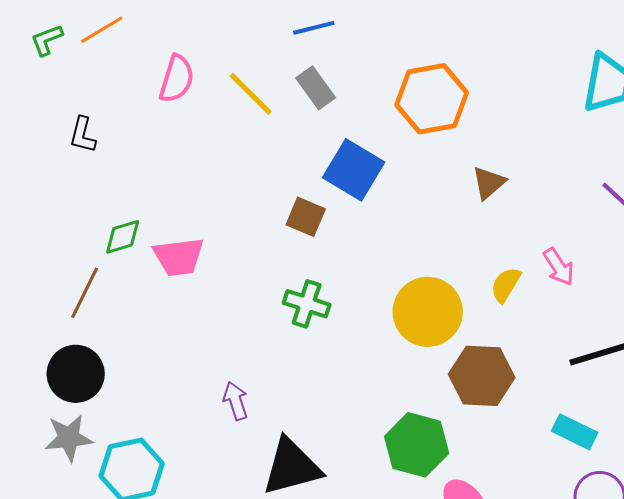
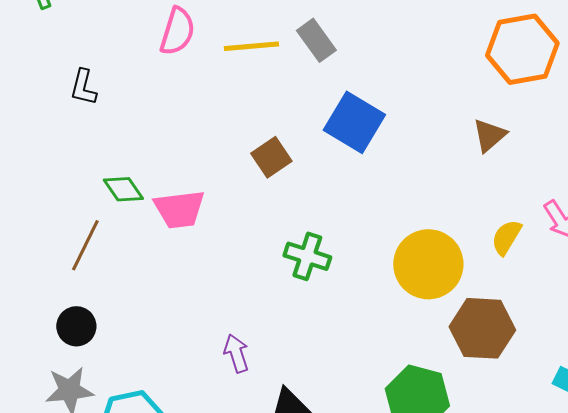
yellow line: (251, 94) -> (251, 46), turned -50
orange hexagon: (432, 99) -> (522, 49), moved
brown square: (306, 217) -> (271, 157), moved, turned 33
green diamond: (123, 237) -> (123, 189), turned 72
black circle: (76, 374) -> (76, 326), size x0.7

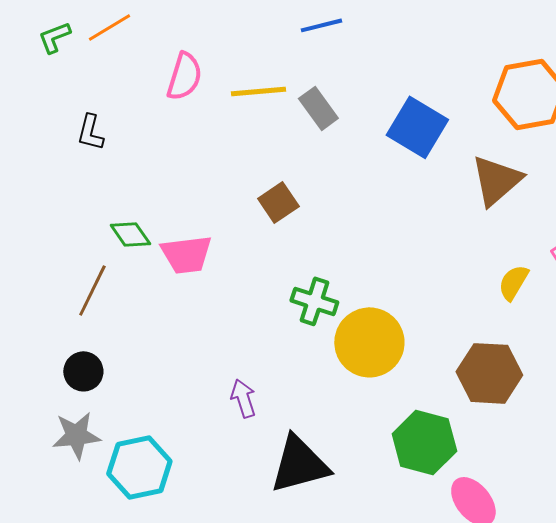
gray rectangle: (316, 40) -> (318, 108), moved
blue square: (354, 122) -> (417, 127), moved
brown triangle: (489, 135) -> (496, 180), size x1.5
yellow circle: (428, 264) -> (369, 342), moved

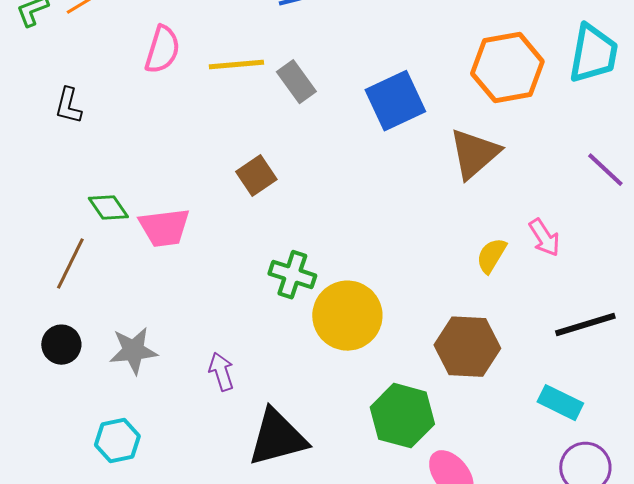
blue square: (417, 127) -> (395, 101), turned 34
gray star: (76, 435) -> (133, 351), moved
cyan hexagon: (139, 467) -> (117, 441), size x0.7

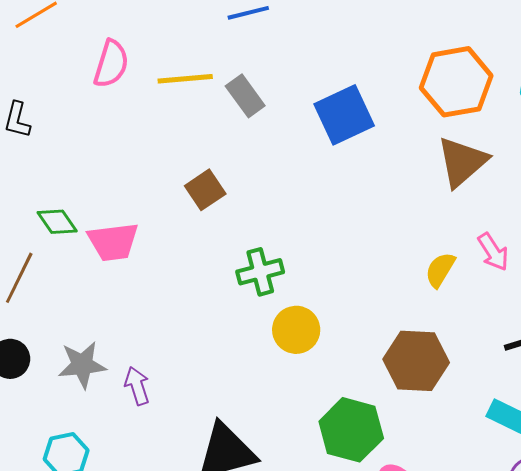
brown triangle: (474, 154) -> (462, 162), moved
green cross: (292, 275) -> (260, 272), moved, turned -33
yellow circle: (347, 316) -> (296, 330), size x0.7
purple arrow: (221, 372) -> (137, 386), moved

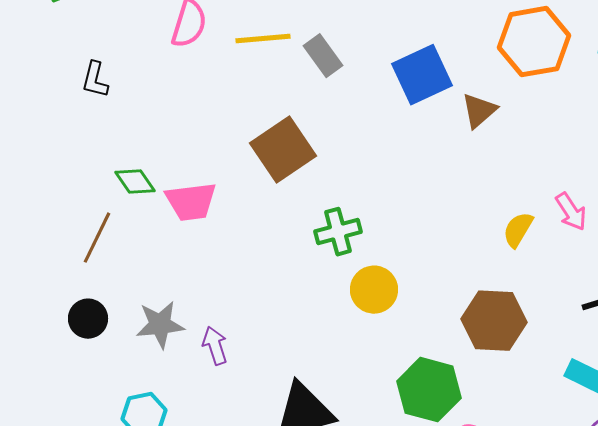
brown triangle: (462, 162) -> (479, 111), moved, size x0.7
brown square: (205, 190) -> (283, 150), size x1.6

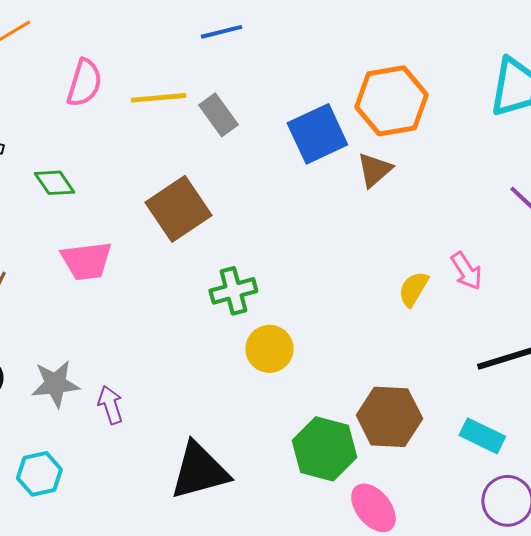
orange hexagon: (534, 42) -> (391, 101), moved
green diamond: (135, 182) -> (54, 183), moved
brown hexagon: (494, 321) -> (389, 417), moved

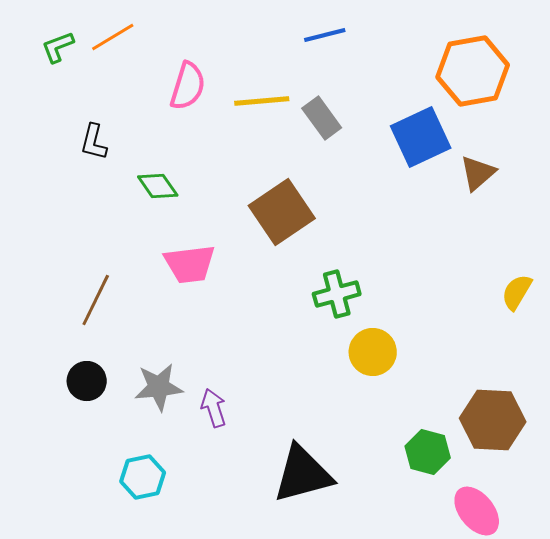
orange hexagon: (391, 101) -> (473, 71), moved
green hexagon: (324, 449) -> (428, 452), size x0.7

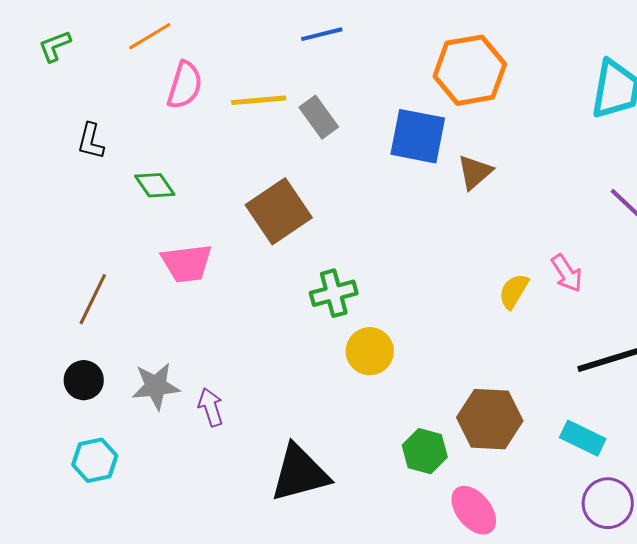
orange line: (113, 37) -> (150, 36), moved
blue square: (421, 137) -> (418, 136), turned 36
cyan hexagon: (143, 477) -> (95, 460), moved

